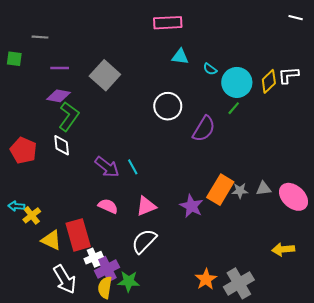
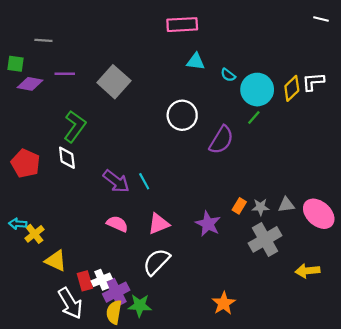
purple diamond: (59, 96) -> (30, 84), moved
orange rectangle: (220, 190) -> (239, 206), size x0.5
red rectangle: (78, 235) -> (85, 281), moved, size x0.6
gray cross: (239, 283) -> (265, 239), moved

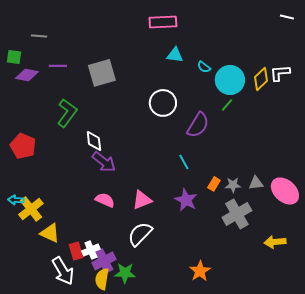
gray square: (114, 82) -> (102, 73), turned 32
white diamond: (67, 158) -> (94, 141), moved
cyan line: (144, 181) -> (184, 162), moved
yellow cross: (34, 234) -> (31, 209), size x1.4

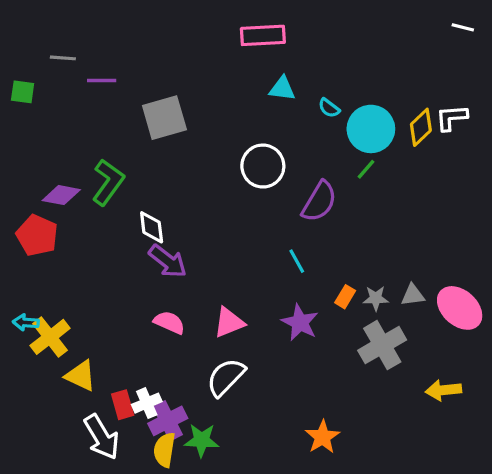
purple line: (58, 66) -> (102, 81), moved
purple diamond: (27, 75) -> (61, 195), moved

